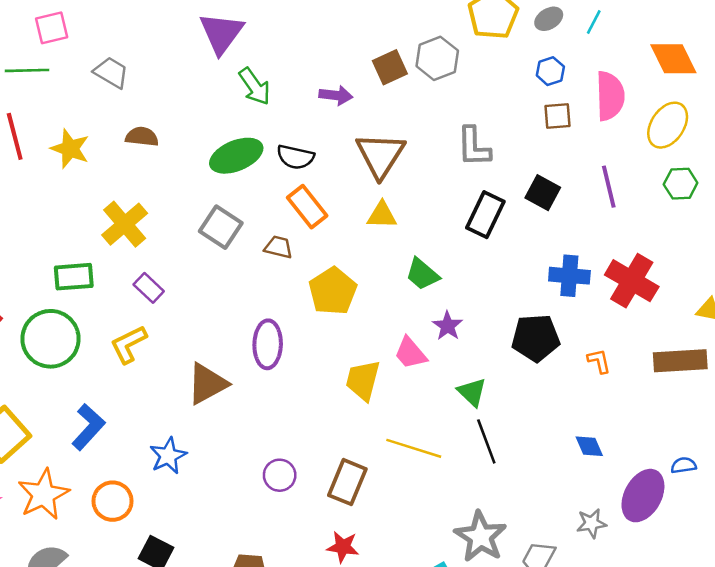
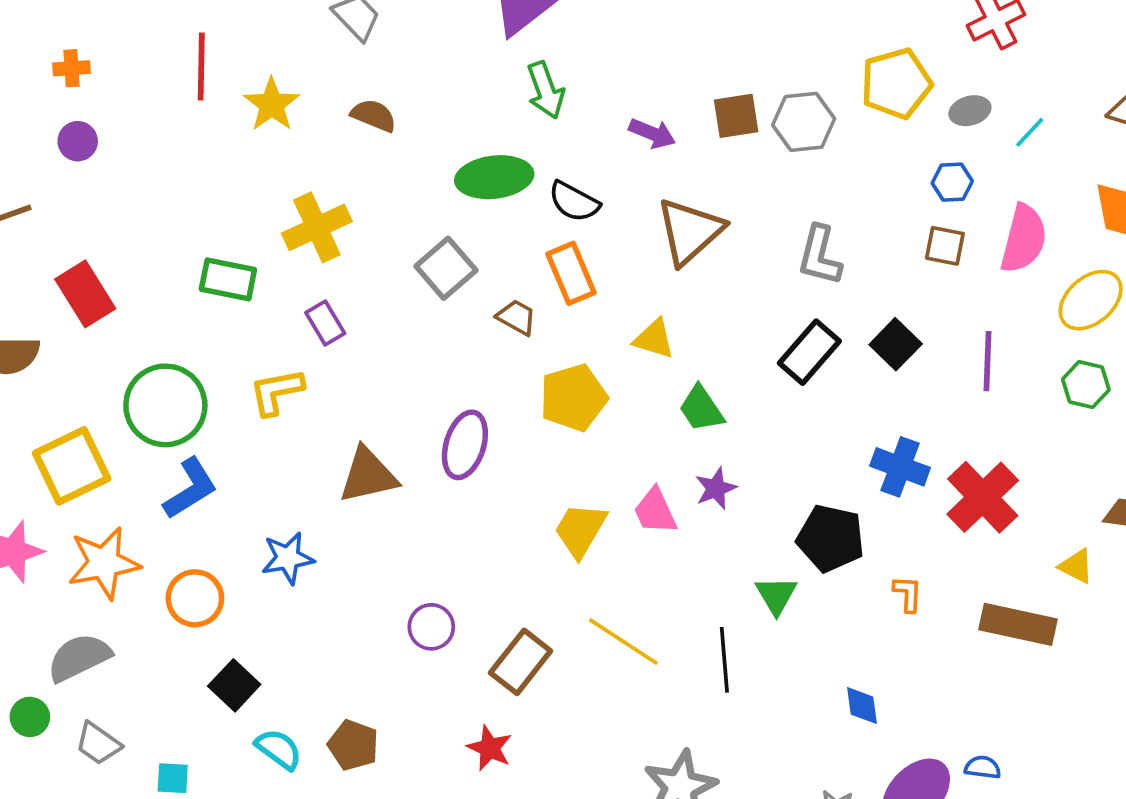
yellow triangle: (382, 215) -> (654, 339), moved
green circle: (51, 339) -> (165, 405), moved
green triangle: (472, 392) -> (776, 595), moved

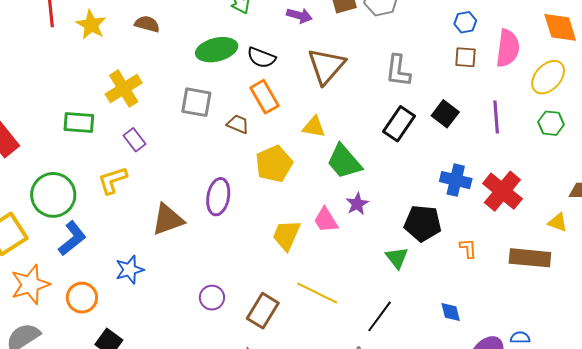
gray square: (446, 268) -> (196, 102), turned -32
green trapezoid: (701, 409) -> (344, 162), size x1.4
black line: (724, 660) -> (380, 316), moved, turned 48

